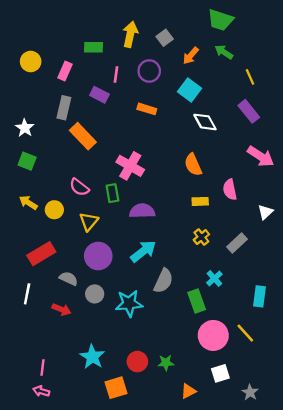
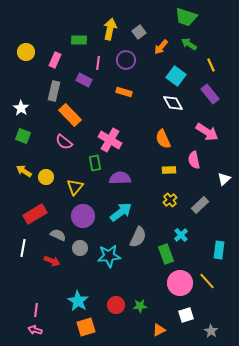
cyan square: (190, 90) -> (176, 76), moved
pink arrow: (261, 156) -> (207, 132), moved
pink semicircle: (79, 187) -> (64, 142), moved
orange square: (116, 388) -> (86, 327), moved

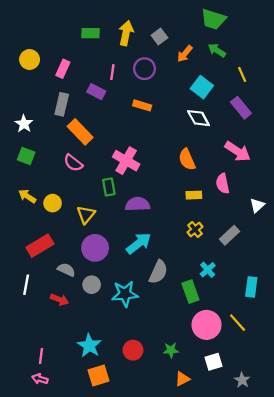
green rectangle: (79, 40) -> (90, 33), moved
green star: (140, 306) -> (171, 350), moved

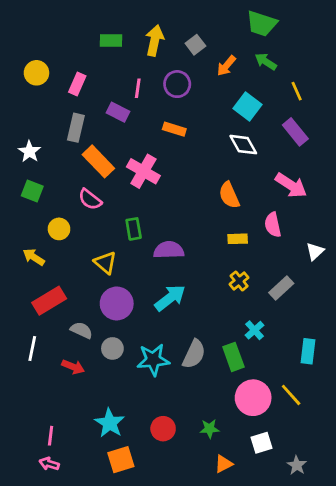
pink cross: (126, 161) -> (143, 171), moved
yellow arrow: (27, 196) -> (34, 257), moved
yellow circle: (53, 203) -> (59, 229), moved
yellow triangle: (86, 215) -> (105, 263), turned -30
gray semicircle: (158, 272) -> (194, 354), moved

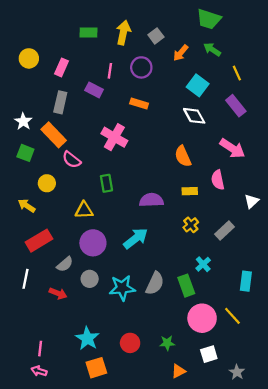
orange rectangle: (98, 161) -> (54, 135), moved
purple semicircle: (169, 250) -> (151, 200), moved
yellow triangle: (105, 263) -> (84, 210), turned -42
gray semicircle: (82, 330) -> (65, 264), turned 114

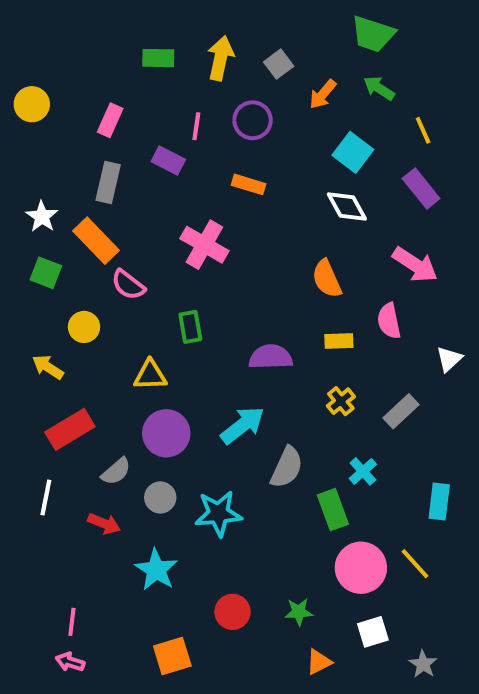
yellow circle: (29, 58) -> (32, 104), moved
gray semicircle: (155, 283) -> (287, 467), moved
cyan star: (87, 338) -> (156, 570), moved

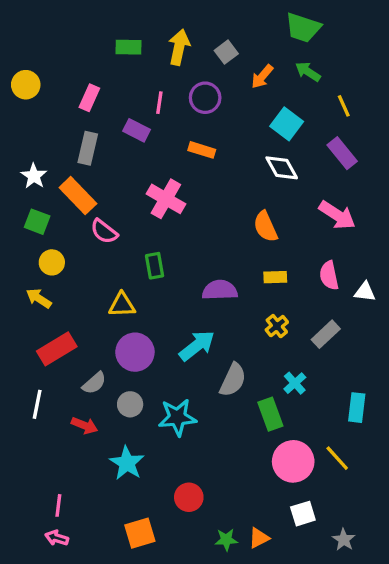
pink semicircle: (389, 321) -> (329, 275), moved
yellow circle: (84, 327) -> (52, 262), moved
white triangle: (449, 359) -> (365, 292), turned 50
green star: (299, 612) -> (226, 540), moved

